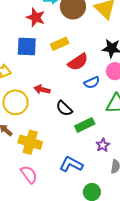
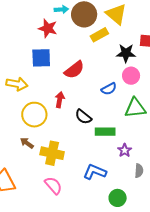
yellow rectangle: (60, 44) -> (99, 35), moved
red semicircle: (78, 62) -> (74, 70), moved
red arrow: (42, 89) -> (60, 100), turned 91
green rectangle: (85, 125) -> (105, 132), turned 30

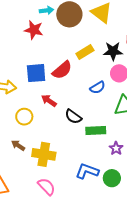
yellow rectangle: (99, 35) -> (85, 52), moved
blue square: (41, 58) -> (36, 73), moved
red arrow: (60, 100) -> (49, 101), turned -63
yellow circle: (34, 115) -> (24, 117), size x0.7
green circle: (118, 198) -> (112, 178), moved

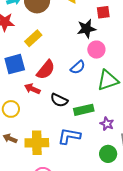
yellow rectangle: (85, 52) -> (33, 38), moved
red semicircle: (62, 70) -> (46, 70), moved
blue L-shape: (87, 171) -> (69, 136), moved

